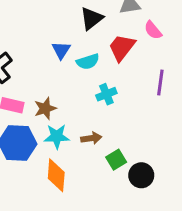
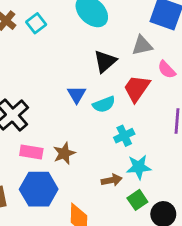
cyan star: (57, 136) -> (139, 167), moved

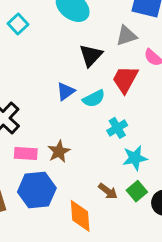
blue triangle: (77, 95) -> (66, 91), turned 30
brown arrow: (112, 180) -> (108, 191), moved, turned 54

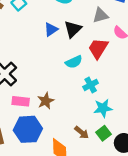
blue triangle: (66, 91) -> (51, 29), moved

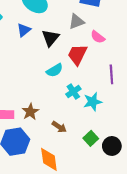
blue triangle: (51, 29) -> (24, 30), moved
cyan star: (103, 108) -> (93, 102), moved
brown arrow: (82, 132) -> (59, 127), moved

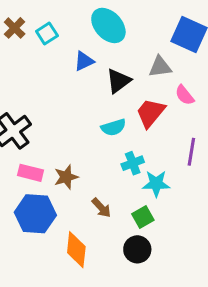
green square: (91, 138) -> (143, 217), moved
black circle: (112, 146) -> (137, 249), moved

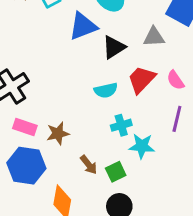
blue triangle: (84, 61) -> (83, 26), size x1.5
pink semicircle: (185, 95) -> (175, 80), moved
green square: (143, 217) -> (116, 172), moved

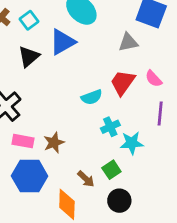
black triangle: (114, 47) -> (29, 57), moved
brown arrow: (89, 165) -> (86, 179), moved

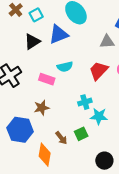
cyan semicircle: (92, 97) -> (65, 67), moved
pink rectangle: (23, 141) -> (47, 79), moved
black circle: (119, 201) -> (104, 161), moved

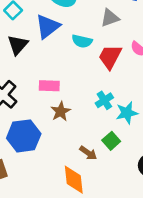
cyan semicircle: (65, 67) -> (82, 41), moved, turned 42
brown star: (42, 108) -> (61, 111), moved
blue hexagon: (20, 130) -> (24, 136), moved

